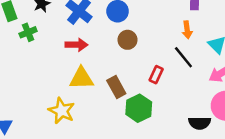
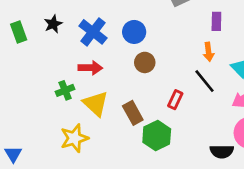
green cross: (28, 32) -> (65, 90), moved
yellow triangle: (81, 78) -> (96, 104), turned 45
yellow star: (62, 111) -> (74, 138), turned 30

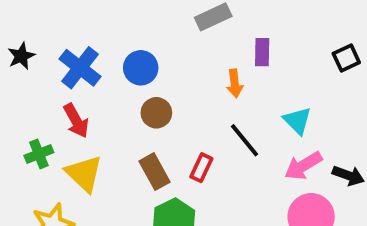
orange arrow: (208, 52) -> (235, 83), moved
red arrow: (90, 68) -> (76, 121), turned 60
brown rectangle: (133, 113) -> (154, 172), moved

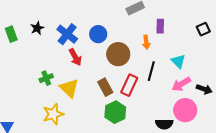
brown circle: (156, 113) -> (118, 54), moved, size x1.5
red arrow: (76, 121) -> (75, 57), moved
black line: (245, 140) -> (151, 71), turned 54
red rectangle: (201, 168) -> (129, 85), size x1.5

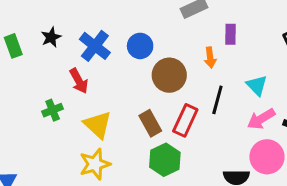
red arrow: (75, 57) -> (79, 81), moved
green cross: (46, 78) -> (53, 110), moved
yellow star: (53, 114) -> (95, 164), moved

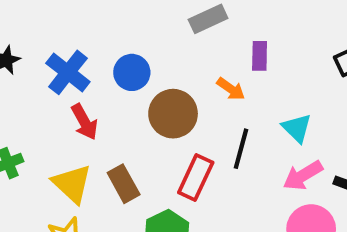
orange arrow: (210, 58) -> (231, 89), turned -48
red arrow: (79, 81) -> (84, 122), moved
brown rectangle: (150, 123) -> (124, 184), moved

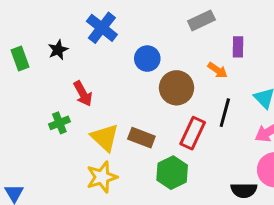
blue cross: (68, 72) -> (102, 28), moved
red arrow: (84, 122) -> (83, 94), moved
brown rectangle: (124, 184) -> (141, 138), turned -40

